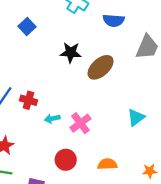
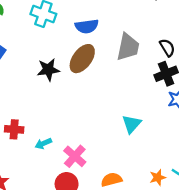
brown ellipse: (101, 67) -> (82, 59), moved
pink cross: (80, 123) -> (75, 156), moved

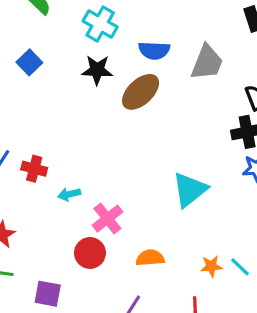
gray trapezoid: (128, 47) -> (207, 62), moved
black star: (48, 70) -> (97, 70), moved
cyan triangle: (132, 124) -> (190, 190), size x1.4

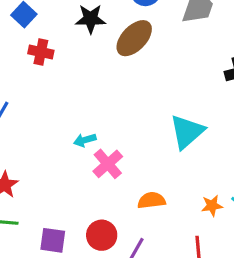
red cross: (34, 169) -> (41, 52), moved
cyan arrow: (69, 194) -> (85, 140), moved
red circle: (90, 253) -> (102, 235), moved

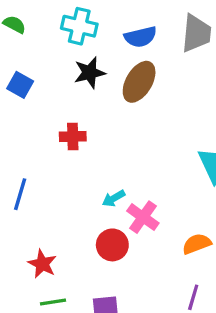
red cross: (41, 52) -> (73, 137), moved
red circle: (102, 235) -> (112, 245), moved

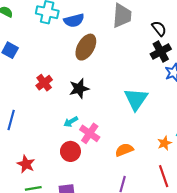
blue semicircle: (141, 37) -> (74, 20), moved
black star: (90, 73) -> (79, 89), moved
red cross: (73, 137) -> (44, 83), turned -35

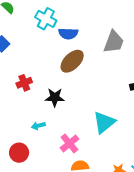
pink cross: (90, 133) -> (69, 143), moved
red circle: (70, 151) -> (19, 153), moved

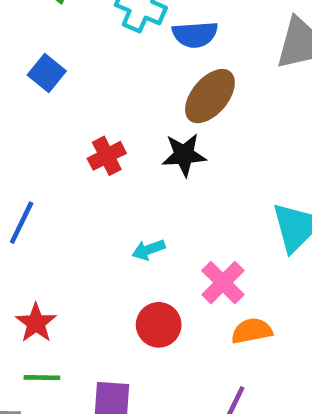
black star: (55, 97) -> (184, 155), moved
red circle: (19, 153) -> (159, 325), moved

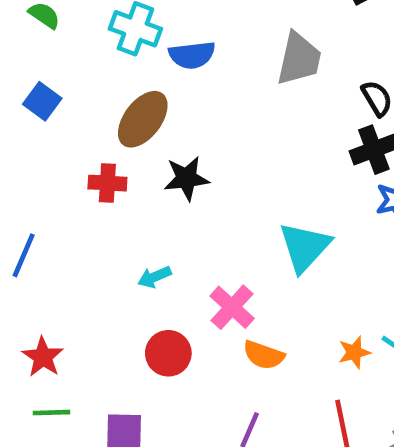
brown ellipse: (210, 96) -> (143, 119), moved
red cross: (107, 156) -> (107, 183), turned 33
orange semicircle: (252, 331) -> (264, 355), turned -147

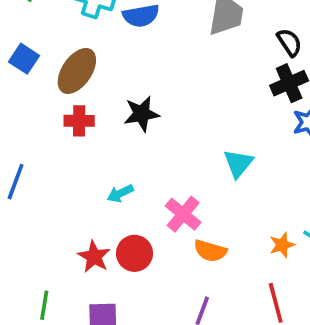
brown ellipse: (143, 119) -> (77, 71), moved
cyan triangle: (305, 247) -> (238, 163), size x0.7
red star: (43, 357) -> (94, 257), moved
green line: (51, 413) -> (44, 305), turned -76

